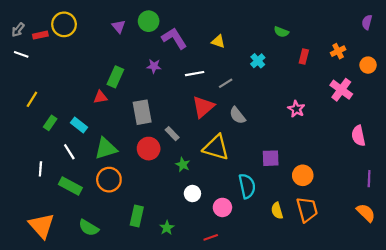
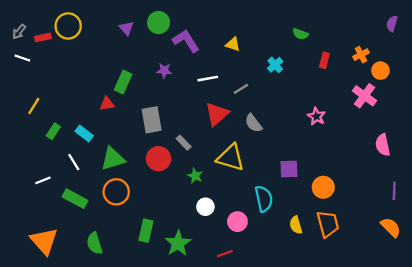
orange circle: (368, 65) -> (380, 71), moved
white line: (40, 169) -> (43, 180), turned 64
green semicircle: (89, 228) -> (94, 243), turned 42
green star: (167, 228) -> (178, 243), size x1.6

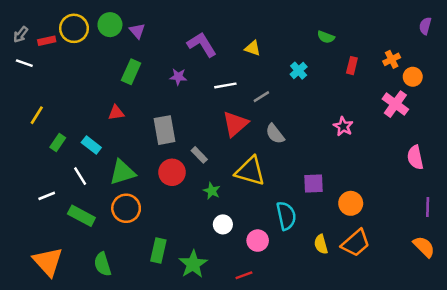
green circle: (159, 23) -> (110, 25), moved
green rectangle: (123, 82) -> (131, 72), moved
orange trapezoid: (328, 224) -> (356, 243), turned 64

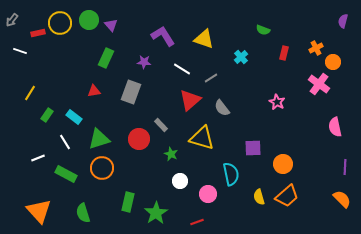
gray arrow: (21, 35) -> (12, 20), moved
yellow triangle: (253, 48) -> (204, 39), size x1.5
white line: (225, 85) -> (182, 69), turned 42
gray rectangle: (165, 130) -> (131, 92), moved, turned 30

